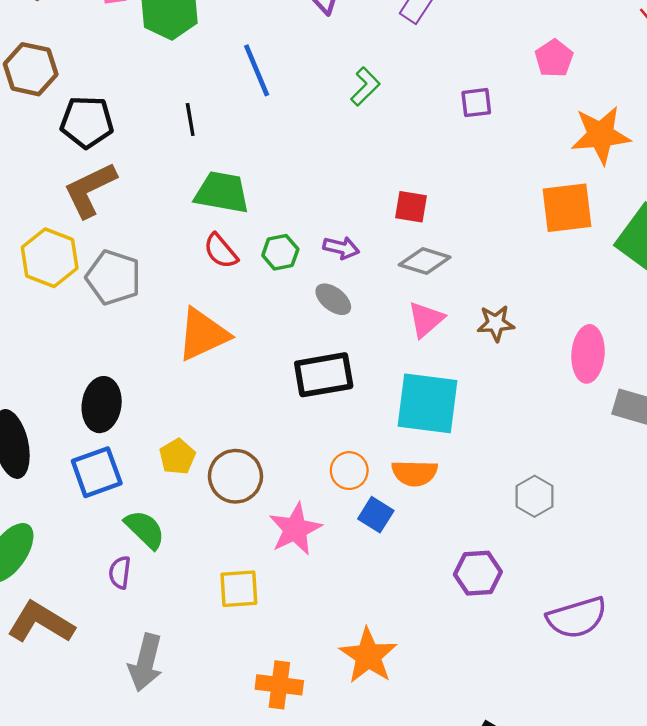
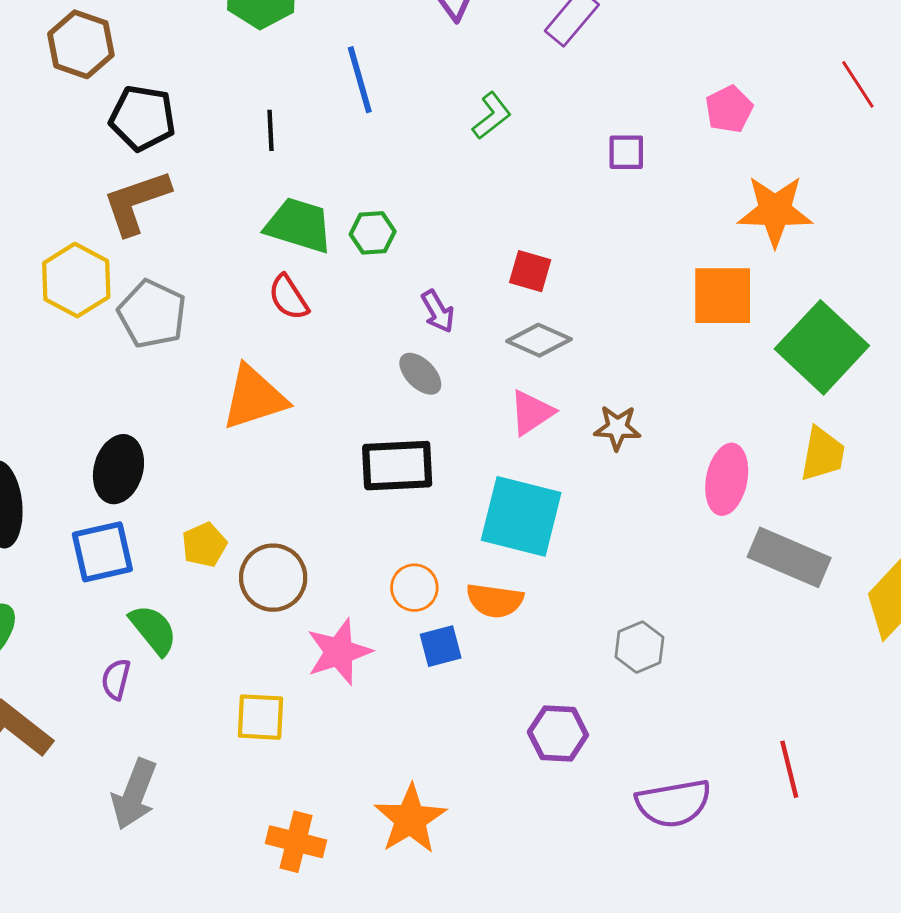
purple arrow: (341, 248) -> (438, 311), turned 40
green hexagon: (280, 252) -> (373, 233), moved
blue square: (376, 515) -> (441, 646), turned 36

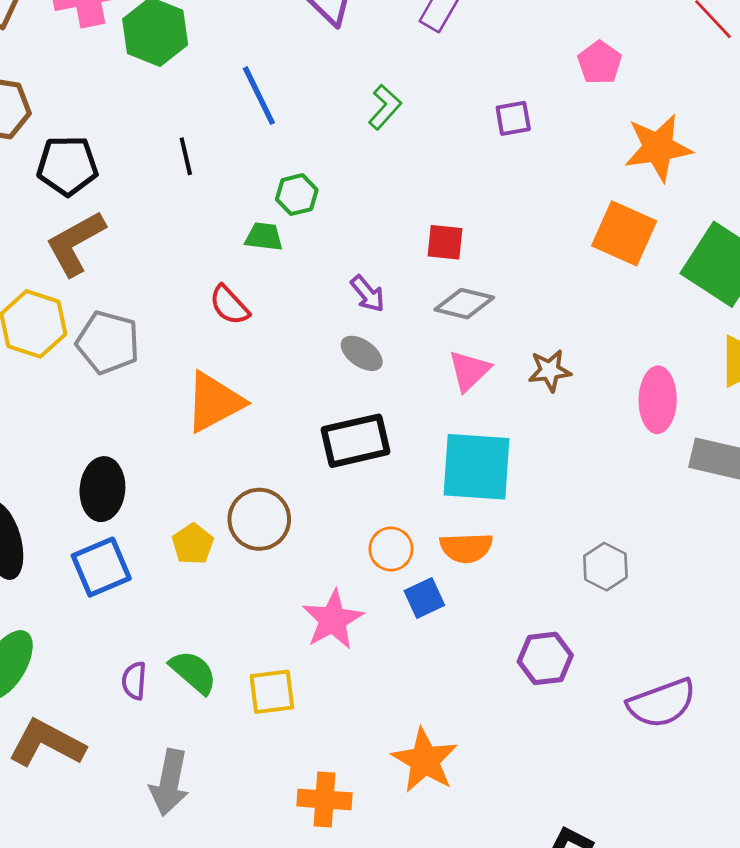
green trapezoid: (299, 225) -> (264, 237), moved, size x0.6
green hexagon: (373, 233) -> (297, 195), moved
orange square: (723, 296) -> (624, 233), turned 34
brown circle: (273, 578) -> (259, 519), moved
green semicircle: (153, 630) -> (193, 672), moved

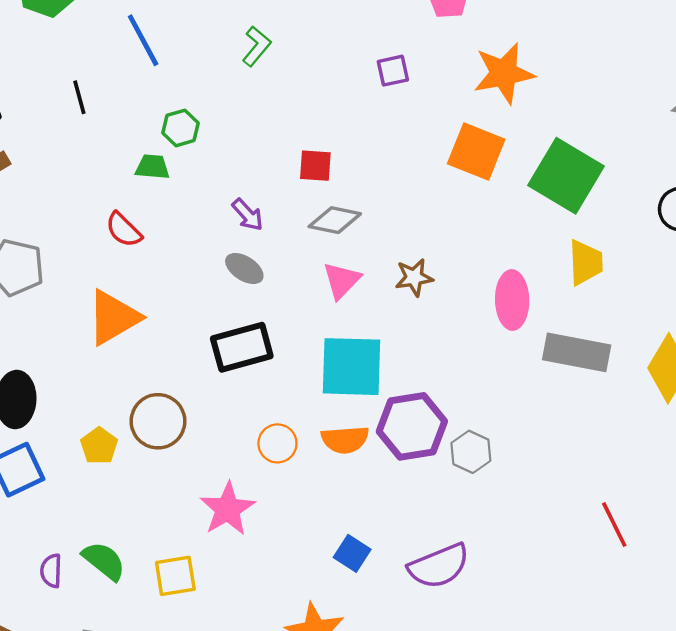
purple square: (513, 118) -> (393, 71), moved
blue square: (424, 598) -> (352, 553), moved, turned -30
purple hexagon: (545, 658) -> (412, 426), moved, size x1.4
purple semicircle: (662, 703) -> (439, 566), moved

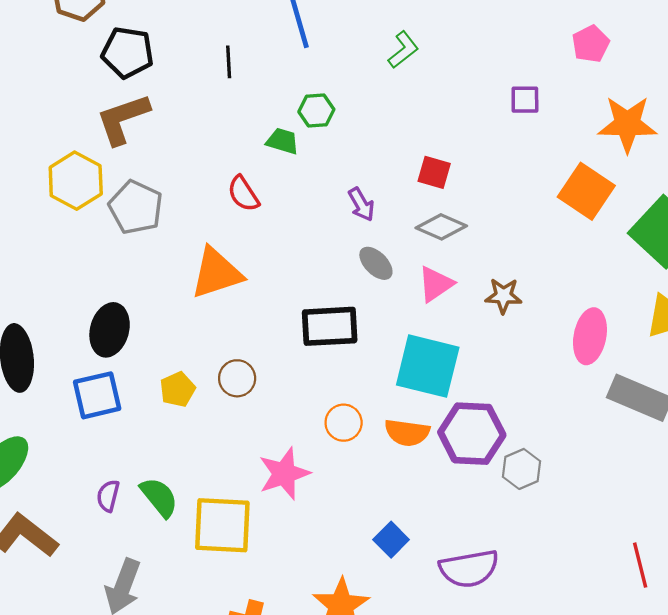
gray ellipse: (244, 268) -> (376, 263), moved
brown circle: (158, 421) -> (237, 378), size x0.7
yellow square: (175, 576) -> (222, 525), size x1.5

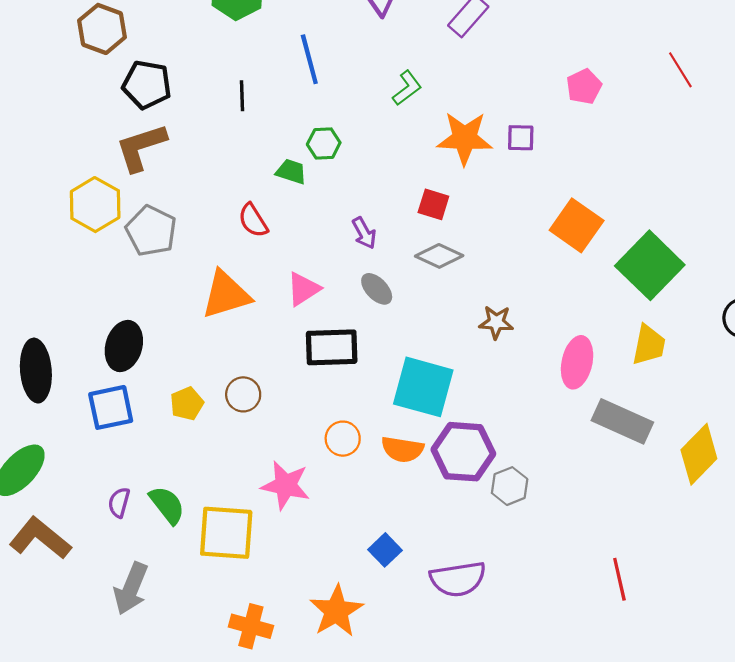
orange star: (627, 124) -> (465, 138), moved
pink triangle: (436, 284) -> (303, 289), moved
pink star: (284, 474) -> (286, 485), turned 30

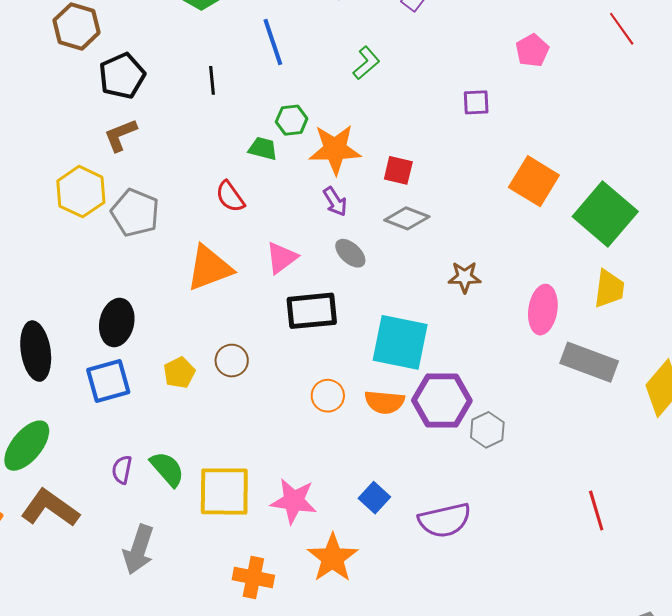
black pentagon: (147, 85) -> (122, 76), turned -30
orange star: (465, 138) -> (335, 149), moved
brown L-shape: (141, 147) -> (120, 135), size x0.7
pink star: (286, 485) -> (294, 501), moved

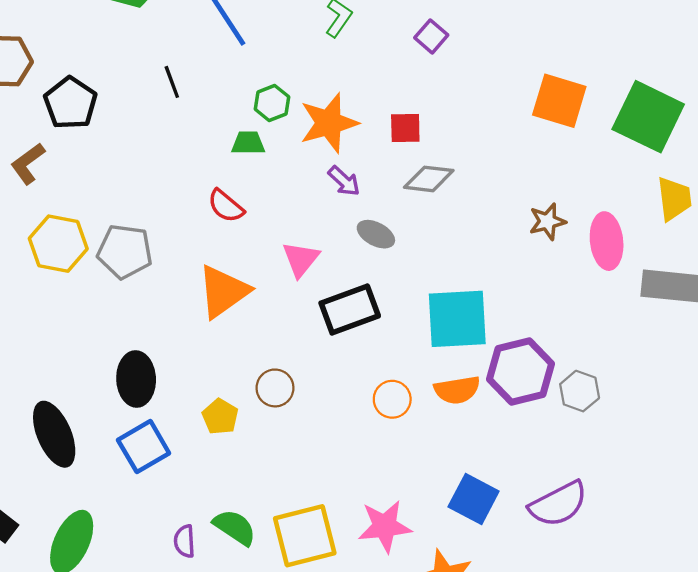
purple square: (476, 102) -> (431, 36), moved, turned -32
brown L-shape: (120, 135) -> (28, 164), moved
brown star: (465, 277) -> (547, 222), moved
blue square: (374, 498) -> (474, 499), size x1.4

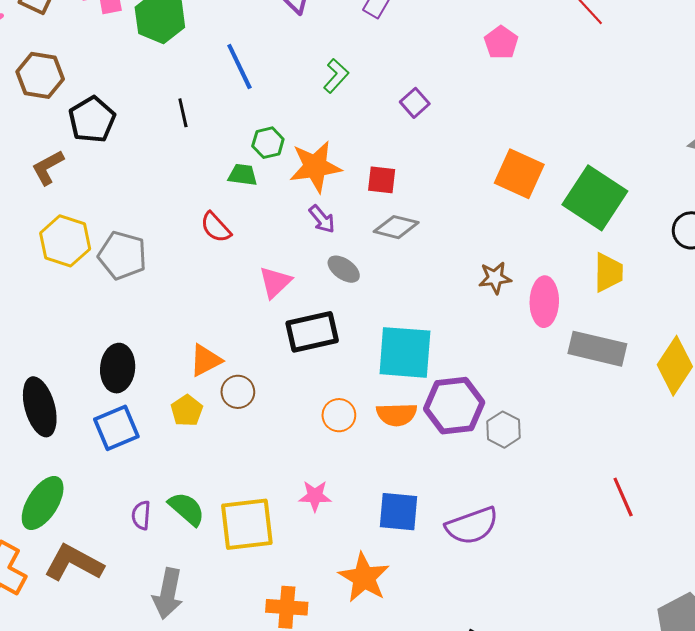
orange triangle: (223, 291) -> (206, 360), moved, size x0.7
blue square: (474, 499) -> (399, 512), turned -30
pink star: (385, 526) -> (315, 496), moved, size x0.7

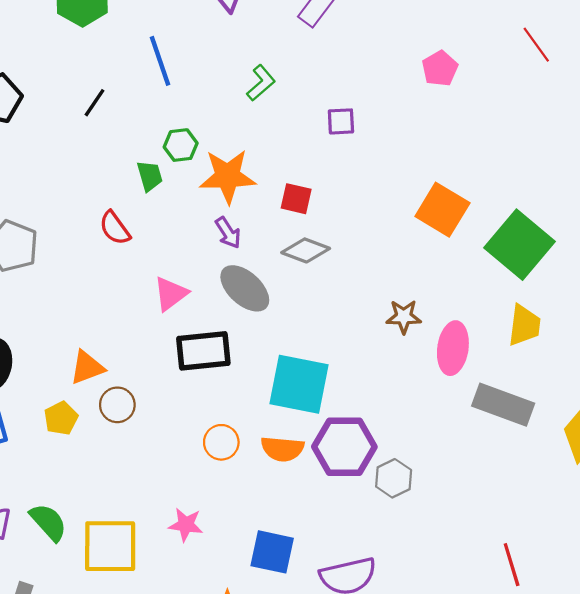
purple square: (415, 103) -> (341, 121), turned 32
black line: (183, 113) -> (94, 103), turned 40
green trapezoid: (243, 175) -> (150, 176), turned 60
gray ellipse: (344, 269) -> (245, 288), size x1.5

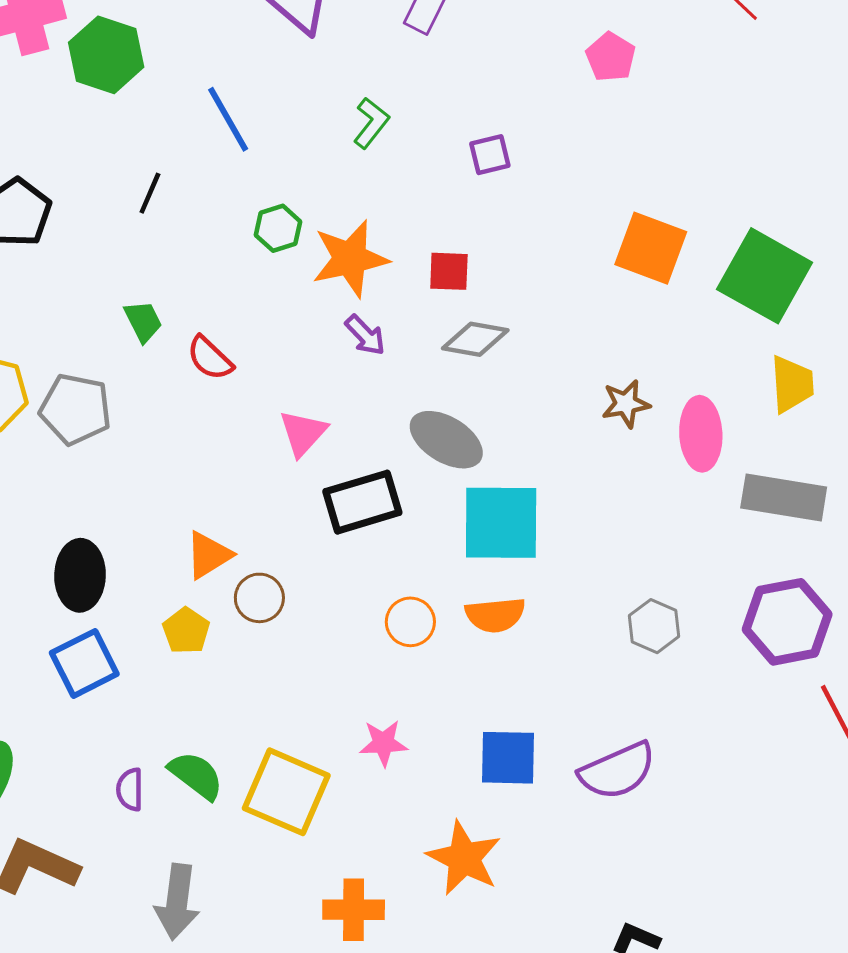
green trapezoid: (150, 176) -> (143, 321), moved
gray ellipse: (245, 288) -> (446, 440), moved
purple hexagon: (344, 447) -> (787, 622), moved
yellow square: (110, 546) -> (286, 792), turned 34

